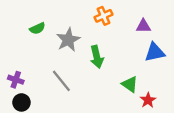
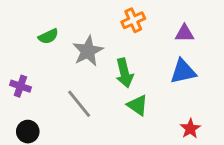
blue triangle: (155, 52) -> (183, 72), moved
purple cross: (16, 80) -> (20, 86), moved
green triangle: (130, 84) -> (138, 105), moved

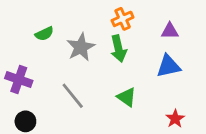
green arrow: (124, 73) -> (119, 49), moved
purple cross: (20, 86) -> (19, 80), size x1.4

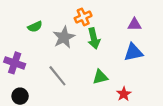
orange cross: (123, 19) -> (83, 17), moved
green triangle: (127, 97) -> (100, 77), turned -49
red star: (175, 119) -> (124, 94), moved

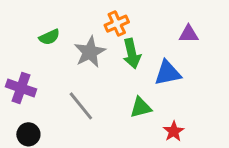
blue triangle: (133, 52) -> (168, 73), moved

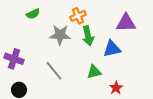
purple triangle: (189, 34) -> (126, 23), size x1.5
green semicircle: (49, 37) -> (33, 14), moved
gray star: (90, 52) -> (60, 35), turned 30

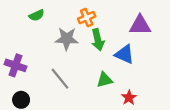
blue triangle: (112, 49) -> (124, 54), turned 36

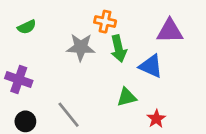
green semicircle: (37, 15) -> (27, 27), moved
orange cross: (87, 18) -> (105, 22), turned 36
gray line: (60, 79) -> (69, 115), moved

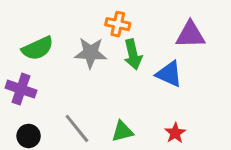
green semicircle: (27, 27) -> (38, 48), moved, size x1.5
green triangle: (127, 97) -> (122, 131), moved

